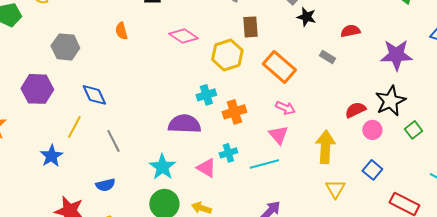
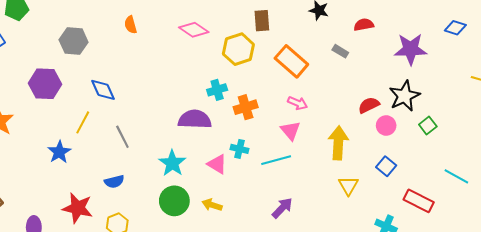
cyan cross: (228, 153) -> (239, 149), turned 30

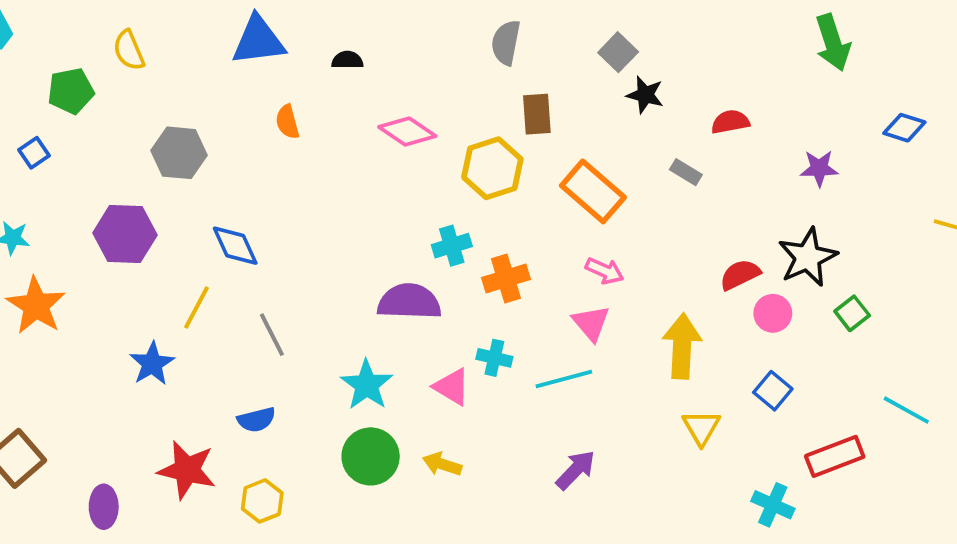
purple star: (411, 49) -> (819, 168), size x0.6
red rectangle: (419, 201) -> (835, 456), turned -48

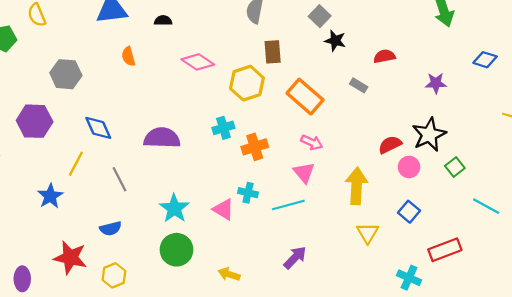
purple semicircle: (409, 302) -> (162, 138), moved
cyan line: (906, 410) -> (486, 206), moved
yellow arrow: (442, 464) -> (229, 274), moved

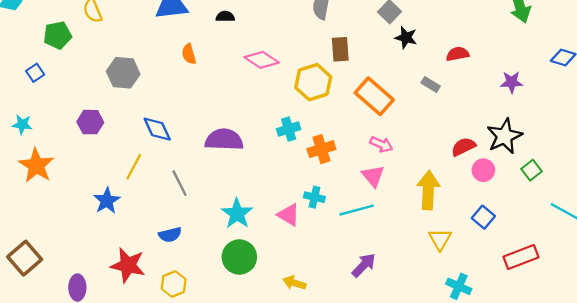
purple hexagon: (35, 121) -> (90, 122), size x0.7
cyan cross: (409, 278) -> (459, 286), moved

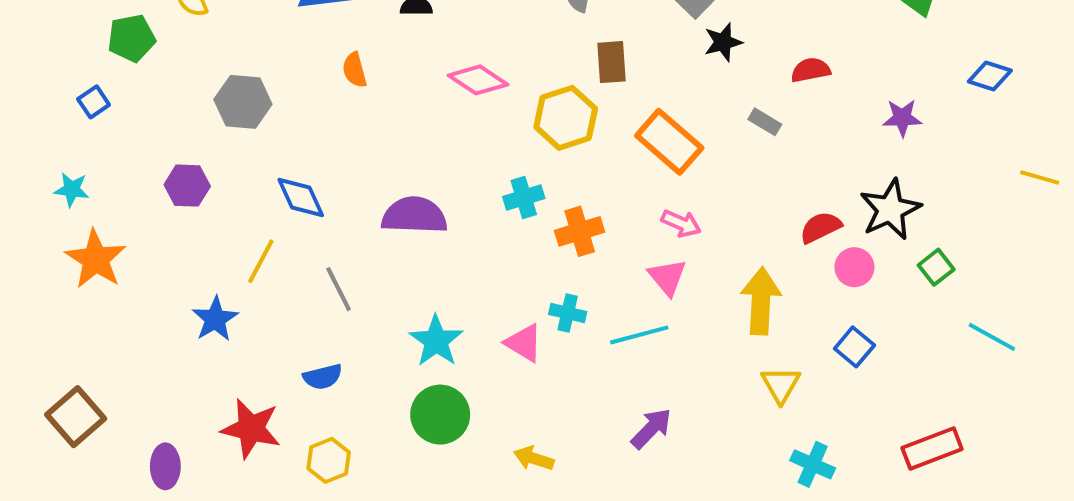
black star: (406, 38) -> (723, 42), turned -30
red rectangle: (521, 257) -> (932, 448), moved

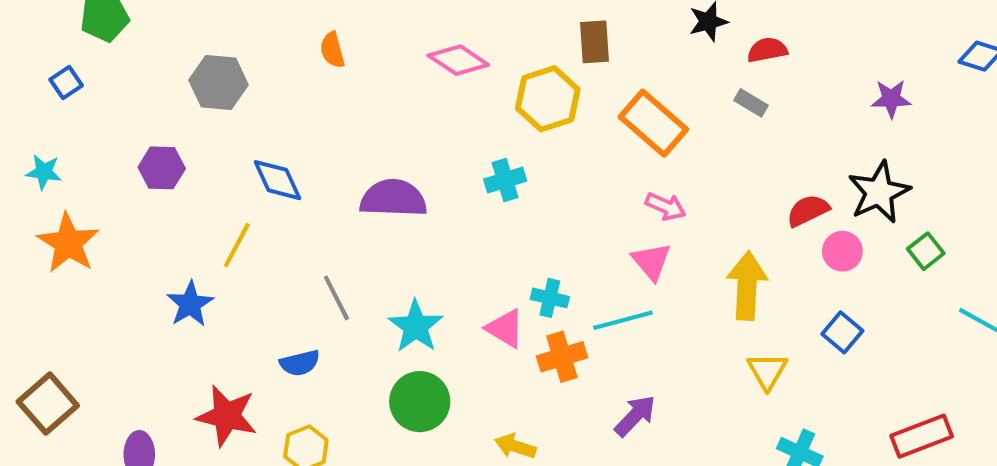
red semicircle: (811, 70) -> (767, 50), moved
orange cross: (580, 231) -> (562, 357), moved
gray line: (339, 289) -> (336, 298), moved

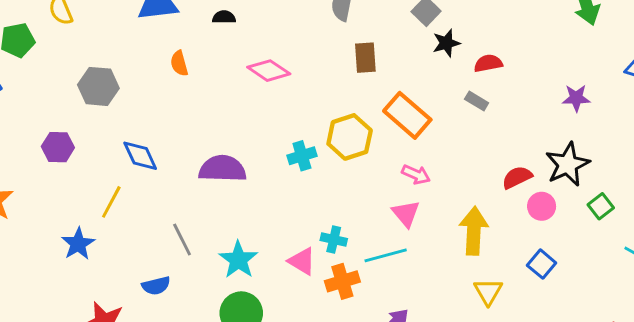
yellow hexagon: (548, 99) -> (350, 137), moved

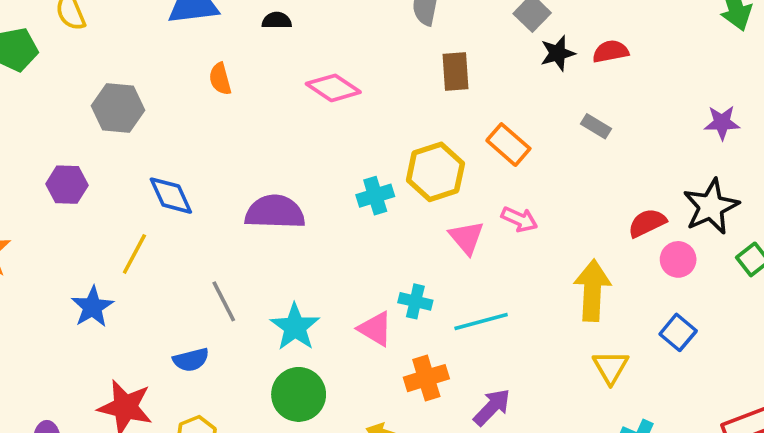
red semicircle: (488, 63) -> (611, 51), moved
orange rectangle: (407, 115) -> (508, 145), size x0.7
pink triangle: (406, 213) -> (466, 238), moved
orange cross: (342, 281) -> (426, 378), moved

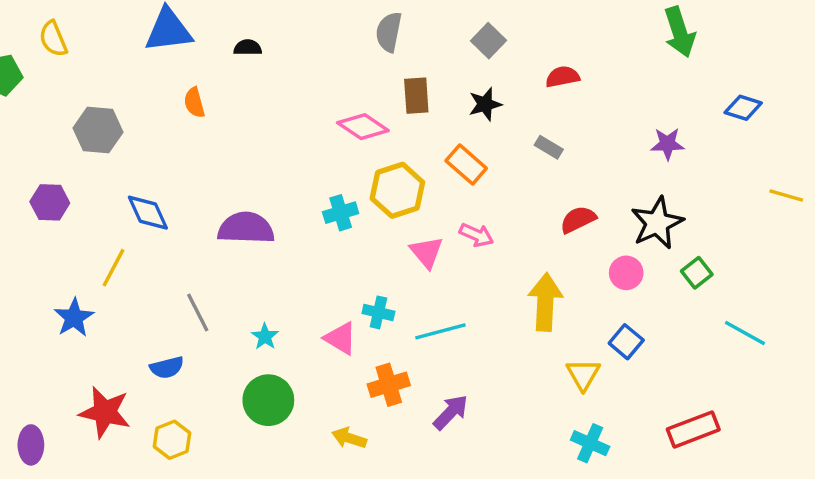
black star: (558, 53) -> (485, 104), moved
pink diamond: (333, 88) -> (363, 127), moved
red semicircle: (647, 223) -> (578, 220), moved
cyan star: (295, 327) -> (265, 337), size x0.6
yellow triangle: (611, 367) -> (583, 374), moved

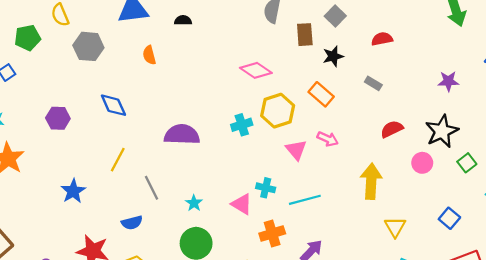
brown rectangle: (416, 96) -> (305, 35), moved
gray hexagon: (98, 130) -> (88, 46), moved
blue diamond: (148, 213) -> (113, 105), moved
yellow line: (113, 268) -> (118, 160), moved
blue square: (626, 342) -> (449, 218), moved

